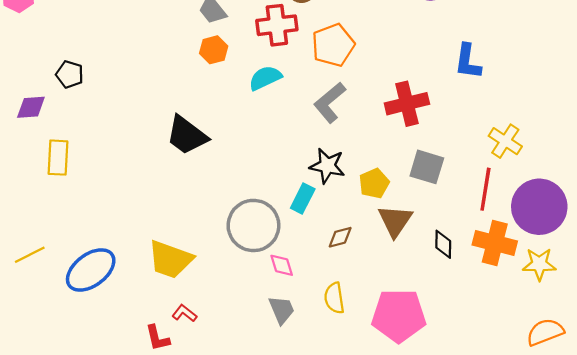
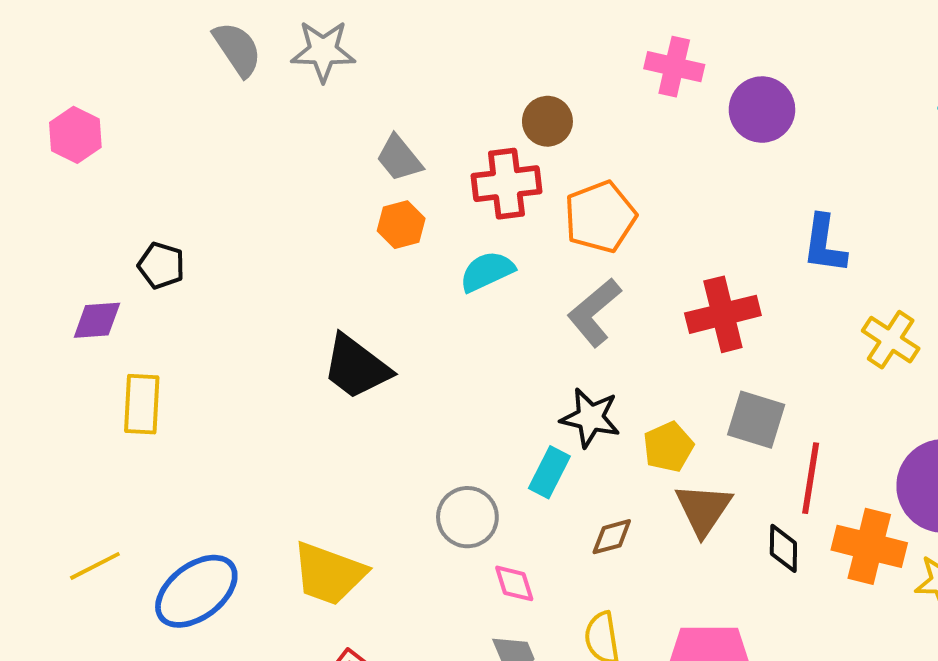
yellow cross: (505, 141) -> (891, 340), moved
red line: (485, 189) -> (811, 478), moved
gray circle: (253, 225) -> (467, 517), size x0.7

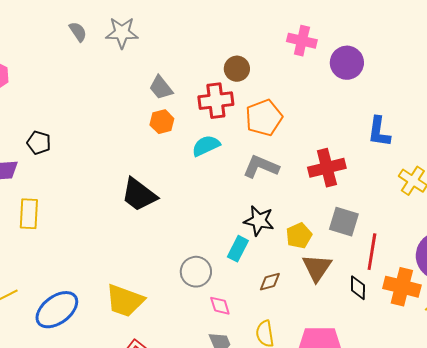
gray semicircle: (237, 49) -> (78, 32), size x0.7
gray L-shape: (594, 312) -> (261, 167), turned 63

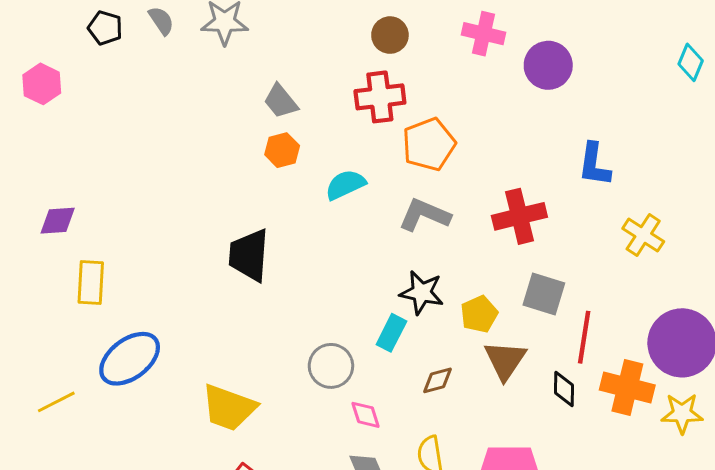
brown circle: (237, 69) -> (390, 35), moved
red cross: (216, 101) -> (380, 97), moved
black pentagon: (39, 143) -> (105, 28), moved
black trapezoid: (139, 195) -> (249, 255), turned 57
blue ellipse: (57, 310) -> (130, 359), moved

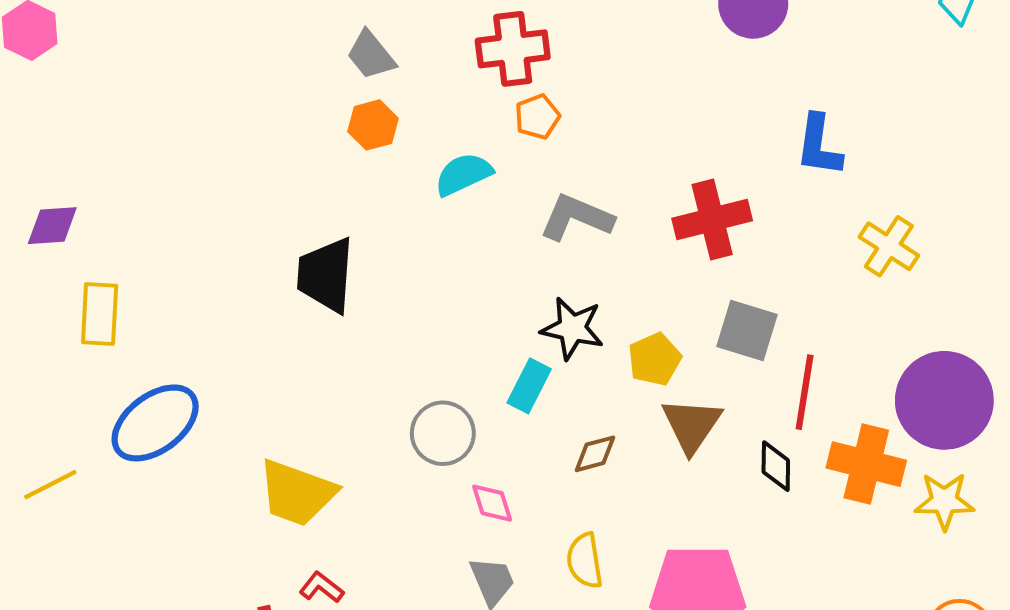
orange pentagon: (429, 144) -> (537, 117), moved, size x0.6

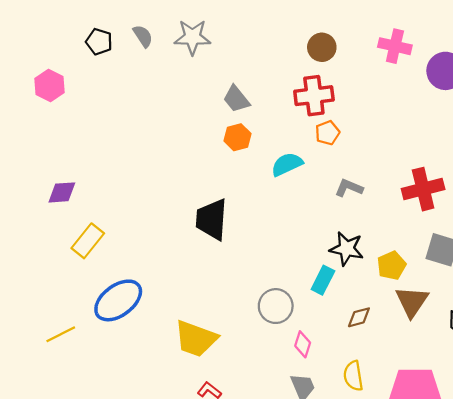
gray L-shape: (576, 217) -> (349, 188), size x0.7
yellow rectangle: (100, 314) -> (88, 241), turned 36
pink diamond: (492, 503) -> (303, 344), turned 35

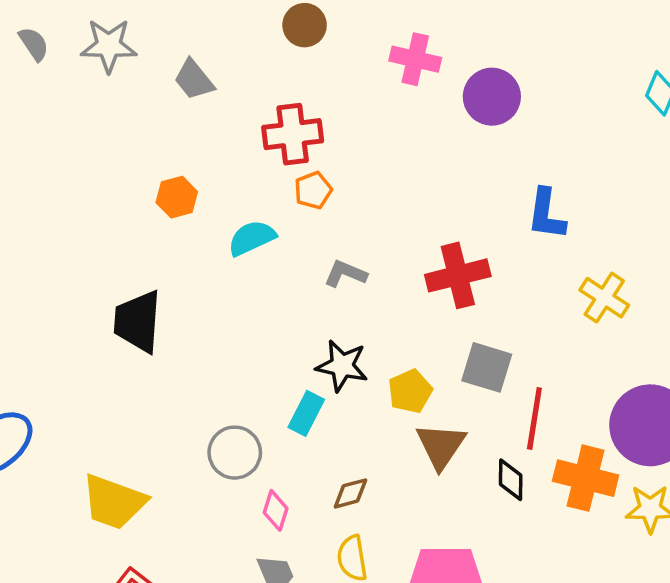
brown circle: (322, 47) -> (305, 25), moved
gray trapezoid: (236, 99) -> (194, 80), moved
brown diamond: (359, 317) -> (351, 493), moved

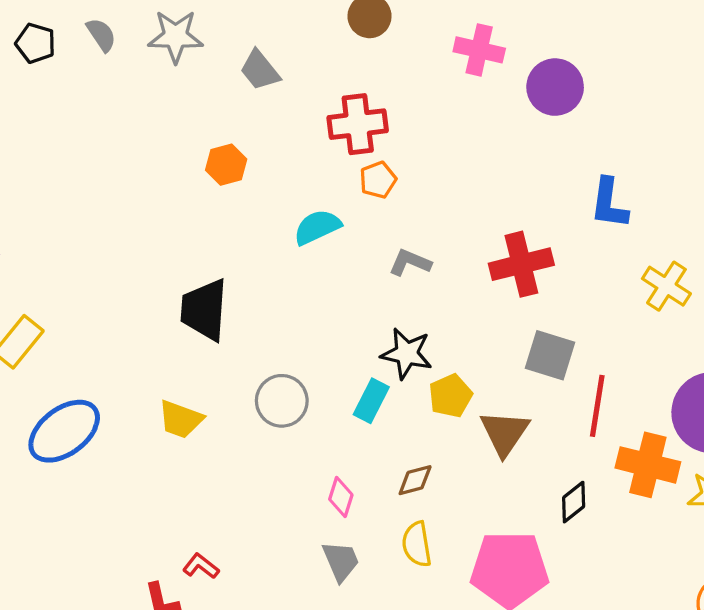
orange hexagon: (177, 197) -> (226, 165), moved
yellow pentagon: (410, 391) -> (450, 396), moved
gray circle: (235, 453) -> (282, 401), moved
black diamond: (511, 480) -> (574, 502), moved, turned 51
yellow trapezoid: (114, 502) -> (181, 419), moved, size x0.7

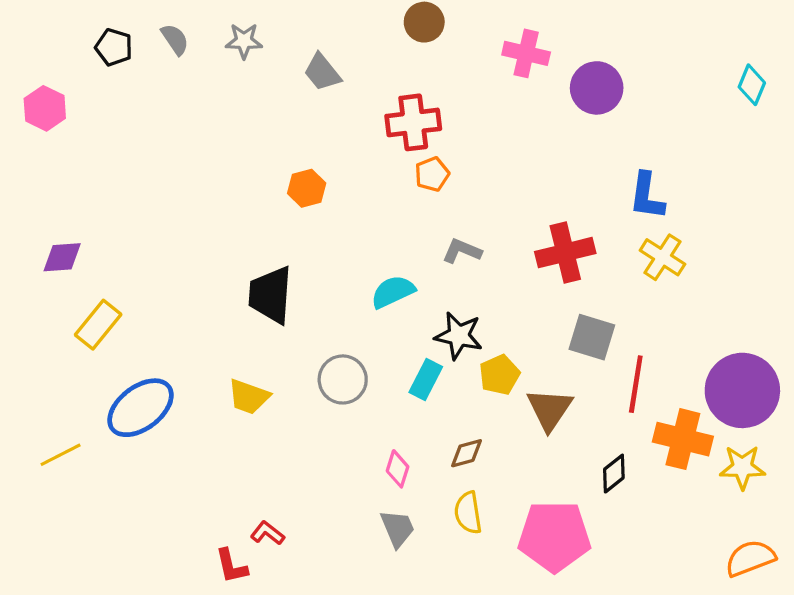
gray star: (176, 36) -> (244, 41), size x0.7
orange hexagon: (226, 165) -> (307, 188), moved
cyan semicircle: (317, 227) -> (393, 292), moved
yellow cross: (666, 286) -> (662, 257), moved

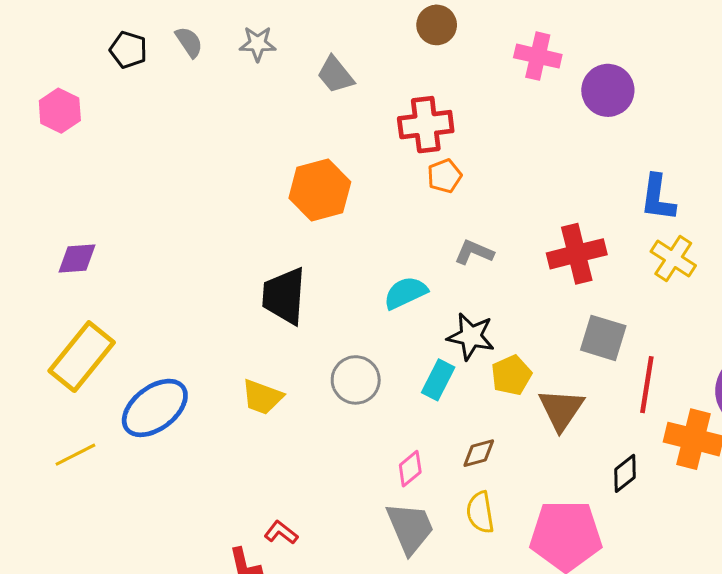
orange hexagon: (307, 188) -> (320, 190), size x1.6
yellow rectangle: (98, 325) -> (82, 357), moved, size x1.4
pink diamond: (398, 469) -> (410, 469), turned 33
gray trapezoid: (398, 528) -> (410, 528), size x1.4

